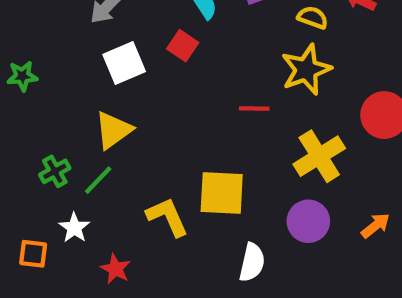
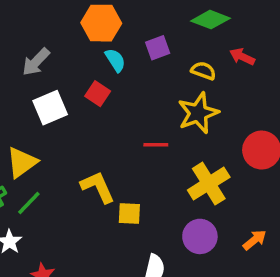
yellow triangle: (113, 130) -> (22, 162), moved
yellow square: (222, 193) -> (129, 214), size x0.6
yellow L-shape: (167, 217) -> (98, 187), moved

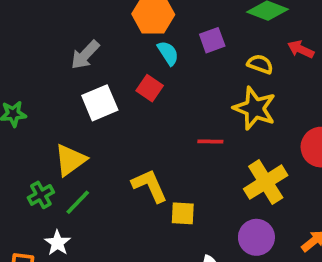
yellow star: (198, 113) -> (255, 108), turned -30

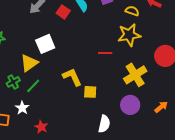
red square: (150, 88) -> (63, 12), moved
white square: (100, 103) -> (45, 44), moved
yellow star: (255, 108) -> (129, 35), turned -30

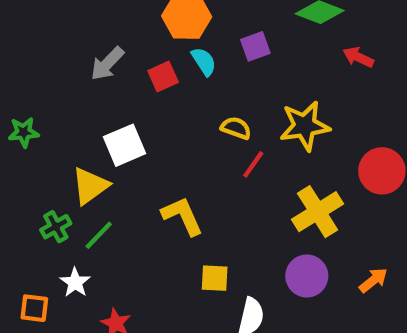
yellow semicircle: (132, 11) -> (236, 128), moved
red square: (63, 12) -> (163, 76), turned 32
red line: (105, 53) -> (253, 164), turned -56
yellow square: (90, 92) -> (215, 278), moved

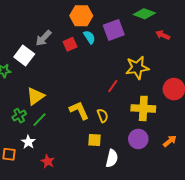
purple square: (255, 46) -> (114, 30), size x1.5
yellow semicircle: (236, 128) -> (103, 116), moved, turned 48
white square: (124, 145) -> (24, 55), moved, turned -30
yellow cross: (318, 212) -> (143, 108), turned 35

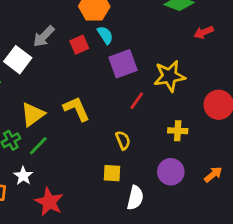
purple square: (114, 30) -> (123, 64), moved
red arrow: (163, 35) -> (204, 32), turned -48
yellow cross: (143, 108) -> (178, 131), size x0.6
yellow L-shape: (79, 110) -> (76, 109), moved
red star: (48, 161) -> (49, 202), size x1.5

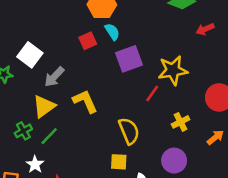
gray arrow: (44, 36) -> (54, 77), moved
red line: (137, 101) -> (152, 94), moved
yellow cross: (178, 131) -> (181, 122), turned -30
yellow semicircle: (123, 140) -> (129, 131), size x1.5
orange arrow: (213, 174) -> (215, 137), moved

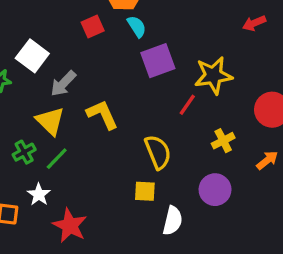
red square: (88, 41) -> (93, 26), moved
yellow triangle: (44, 106) -> (50, 121), turned -40

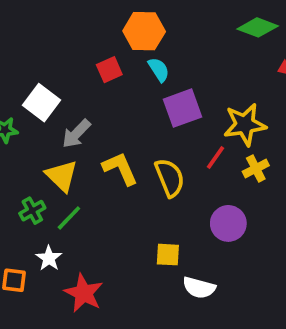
yellow cross: (223, 141) -> (256, 169), moved
yellow semicircle: (158, 152) -> (170, 178), moved
purple circle: (215, 190) -> (228, 223), moved
white semicircle: (173, 221) -> (199, 288), turned 92

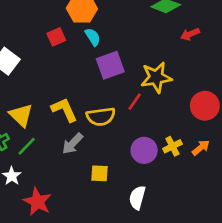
gray arrow: (76, 134) -> (72, 144), moved
yellow cross: (256, 169) -> (172, 146), moved
yellow semicircle: (170, 178) -> (101, 117), turned 104
white semicircle: (199, 288) -> (137, 198), moved, turned 90

